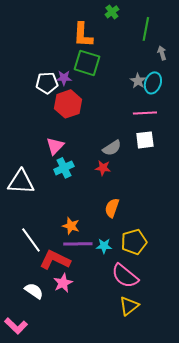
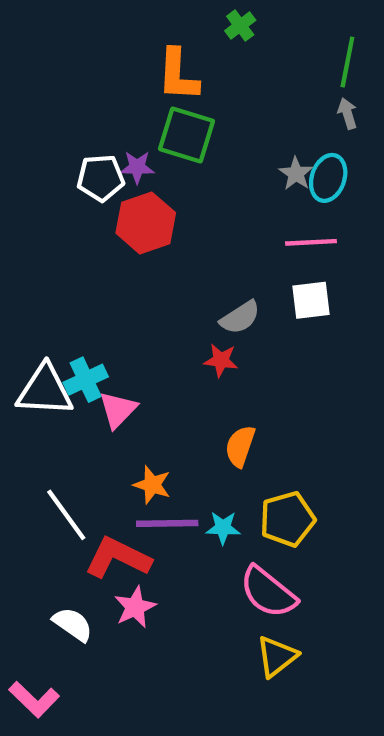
green line: (146, 29) -> (347, 62), moved
pink triangle: (55, 146) -> (118, 410), moved
cyan cross: (64, 168) -> (86, 380), moved

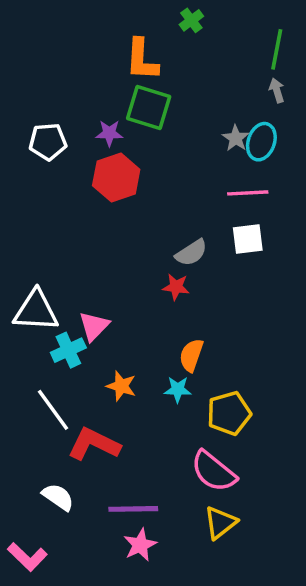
white pentagon: (101, 178) -> (48, 142), moved
cyan cross: (86, 380) -> (68, 350), moved
purple line: (167, 523) -> (133, 509), moved
cyan star: (223, 528) -> (178, 389), moved
pink star: (135, 607) -> (140, 545), moved

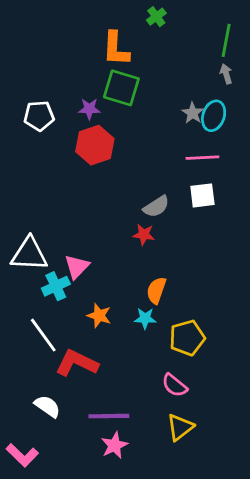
pink semicircle: (214, 471) -> (174, 385), size x0.7

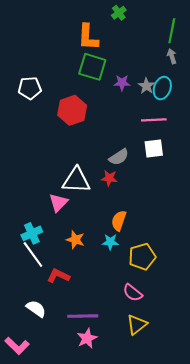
purple star: (89, 109) -> (122, 83), moved
white triangle: (29, 254) -> (76, 180), moved
cyan cross: (56, 286) -> (32, 233), moved
red L-shape: (77, 363) -> (58, 276), size x0.7

